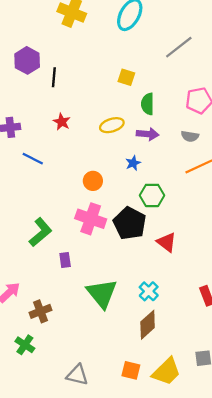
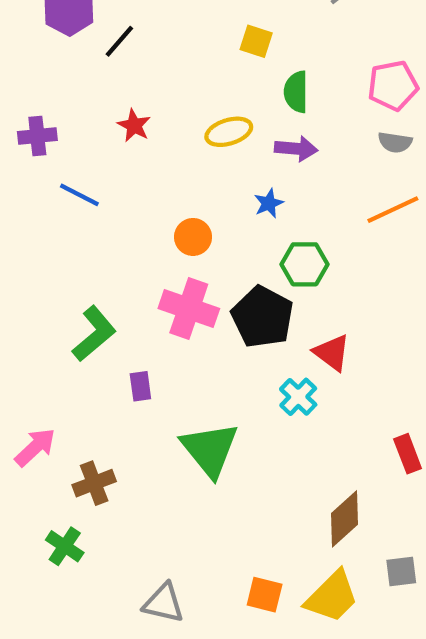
black line: (54, 77) -> (119, 41), turned 36
gray semicircle: (190, 136) -> (395, 142), moved
cyan cross: (149, 291) -> (298, 397), moved
brown diamond: (148, 325) -> (344, 519), moved

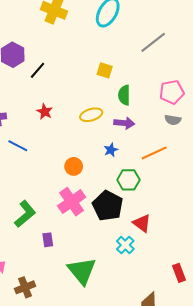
orange line: (393, 210) -> (154, 153), moved
pink cross: (189, 308) -> (72, 202), turned 36

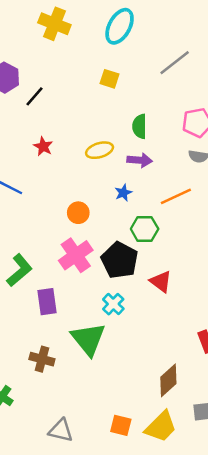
yellow square: (105, 70) -> (110, 79), moved
purple rectangle: (48, 240) -> (47, 302), size x1.5
cyan cross: (125, 245) -> (113, 304), moved
brown cross: (25, 287) -> (42, 359), moved, turned 36

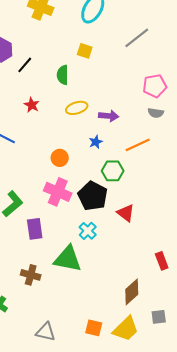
green semicircle: (140, 126) -> (63, 75), moved
pink cross: (76, 255) -> (58, 192), turned -32
green triangle: (88, 339) -> (68, 259), turned -40

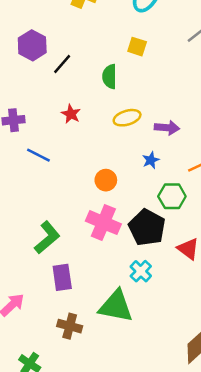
purple rectangle: (35, 229) -> (62, 277), moved

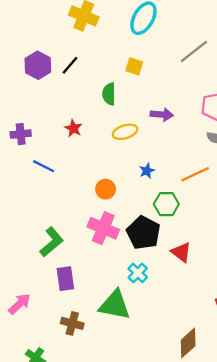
black line: (62, 64) -> (70, 65), moved
purple arrow: (167, 128) -> (162, 115), moved

